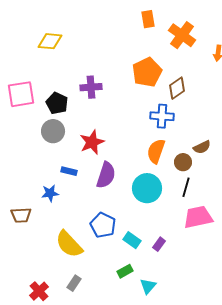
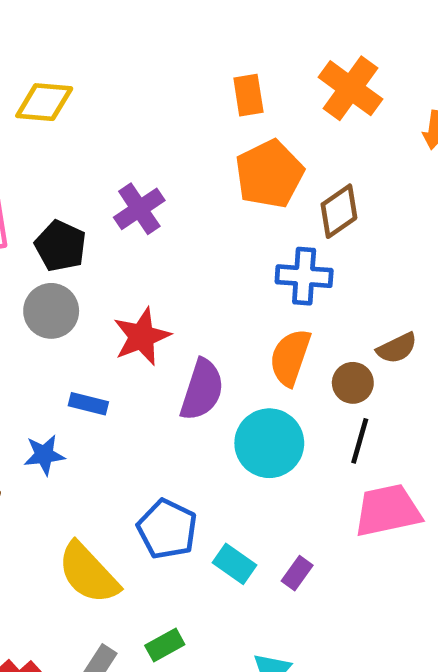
orange rectangle: (148, 19) -> (248, 95), moved
purple cross: (91, 87) -> (139, 209), turned -30
purple semicircle: (106, 175) -> (202, 390), moved
green rectangle: (125, 271) -> (165, 645), moved

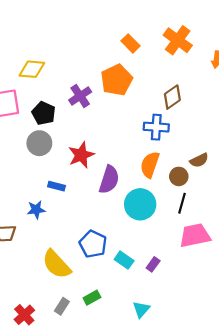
orange rectangle: (248, 95) -> (131, 43), turned -36
yellow diamond: (44, 102) -> (32, 69), moved
orange pentagon: (269, 174) -> (117, 80), moved

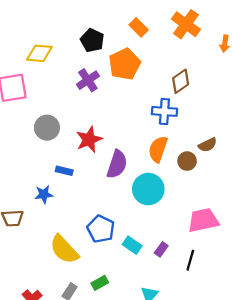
black pentagon: (44, 113) -> (92, 40), moved
black line: (182, 203) -> (190, 260), moved

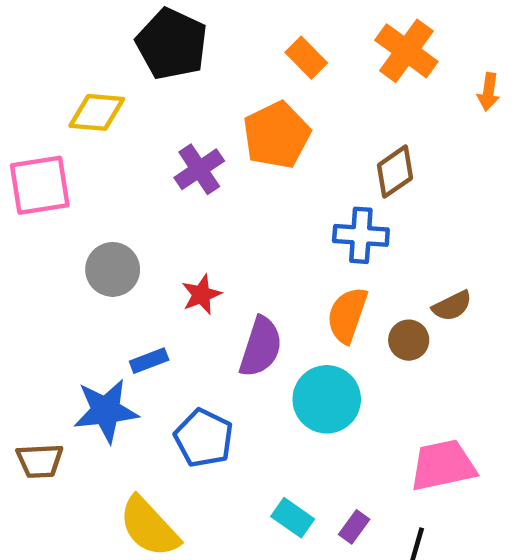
black pentagon: (92, 40) -> (172, 44), moved, size x1.4
red star: (89, 139) -> (201, 295), size x0.7
blue rectangle: (64, 171) -> (149, 361), turned -35
blue star: (44, 194) -> (106, 411), size x1.6
blue pentagon: (101, 229) -> (204, 438), moved

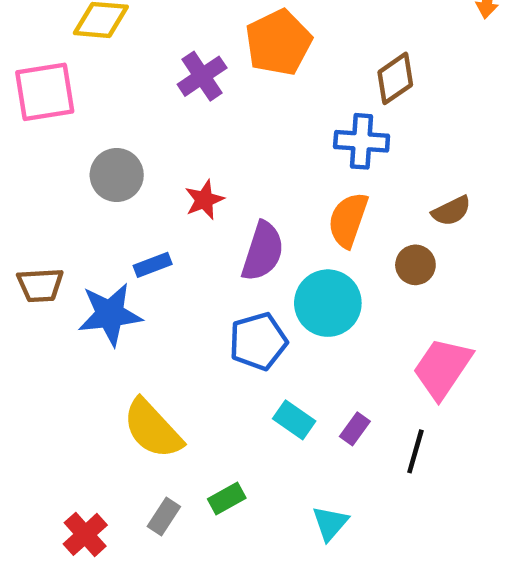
brown circle: (409, 340) -> (415, 265), moved
blue pentagon: (204, 438) -> (258, 341), moved, turned 30
brown trapezoid: (40, 461) -> (40, 285), moved
pink trapezoid: (443, 465) -> (442, 368), turned -44

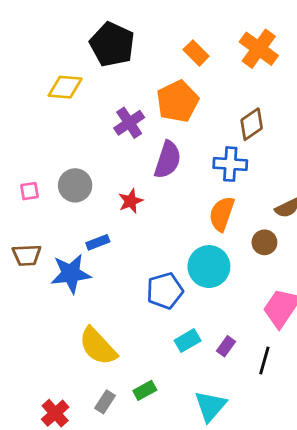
pink square: (45, 92) -> (30, 191), moved, size x0.5
purple semicircle: (263, 251) -> (168, 160), moved
cyan rectangle: (294, 420) -> (188, 341), turned -65
cyan triangle: (330, 523) -> (210, 406), size x1.4

